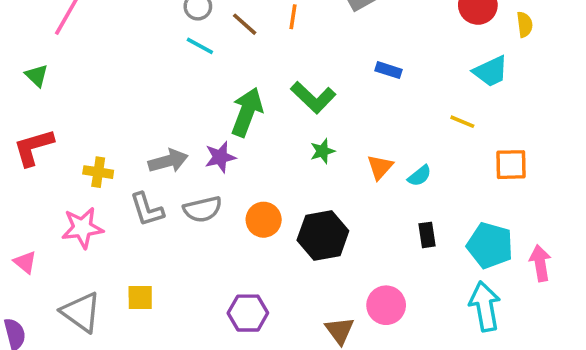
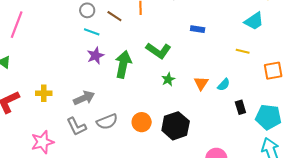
purple star: (220, 157) -> (95, 56), moved
yellow cross: (98, 172) -> (44, 93), moved
black rectangle: (427, 235) -> (240, 107), moved

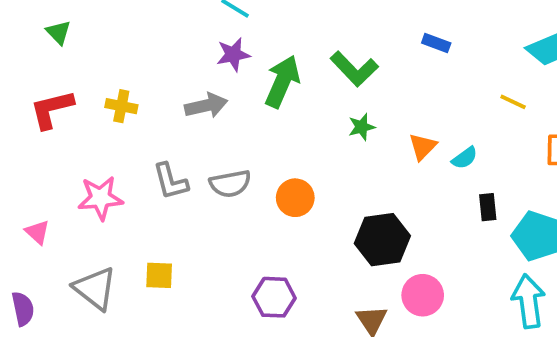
gray arrow: (84, 98) -> (206, 106), moved
black hexagon: (176, 126) -> (382, 240), moved

